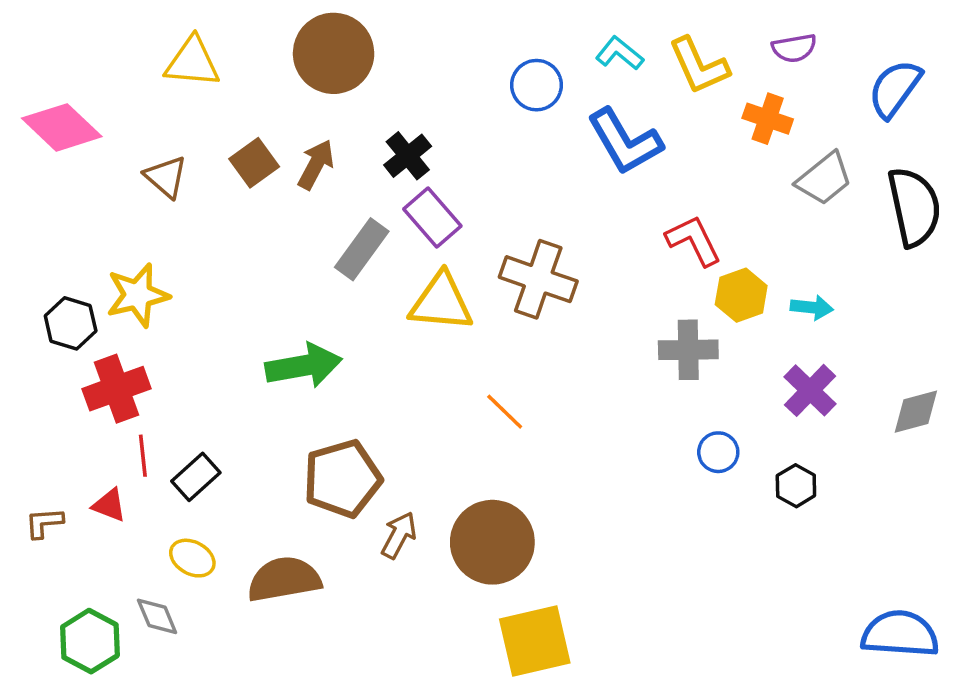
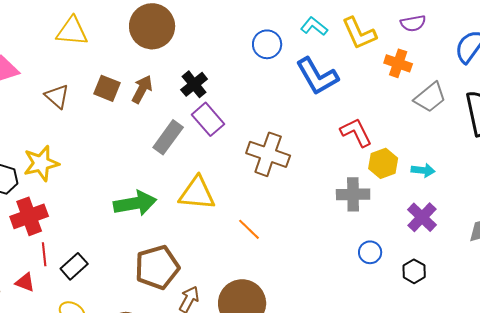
brown square: (254, 163) -> (107, 88), turned -32
yellow triangle: (441, 302) -> (197, 193), moved

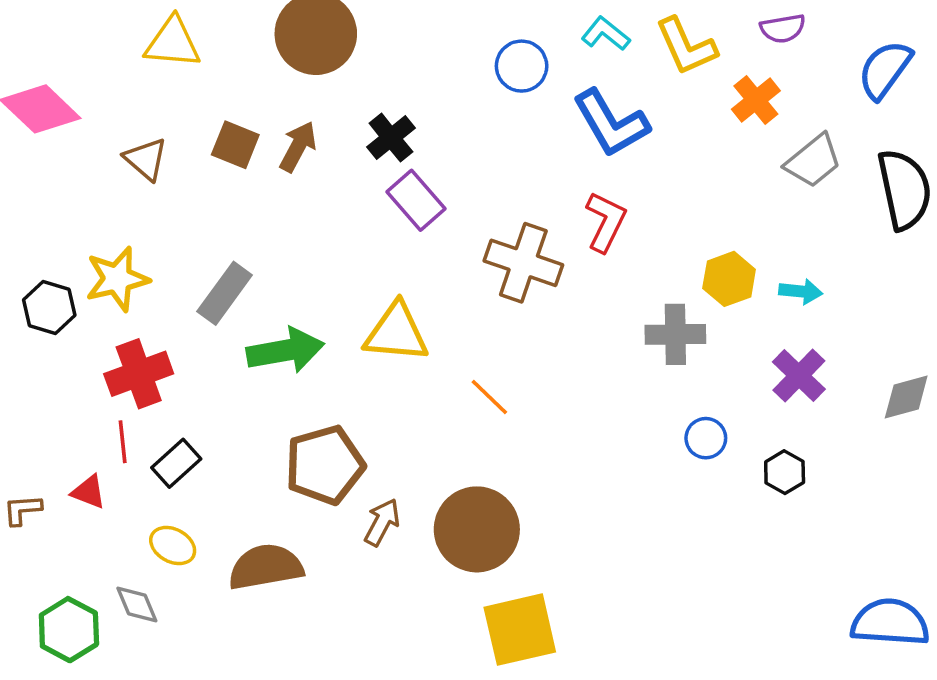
orange cross: (398, 63) -> (756, 100), turned 32
red L-shape: (356, 132) -> (606, 222), moved, turned 52
gray rectangle: (168, 137) -> (225, 293), moved
red cross: (29, 216) -> (139, 374), moved

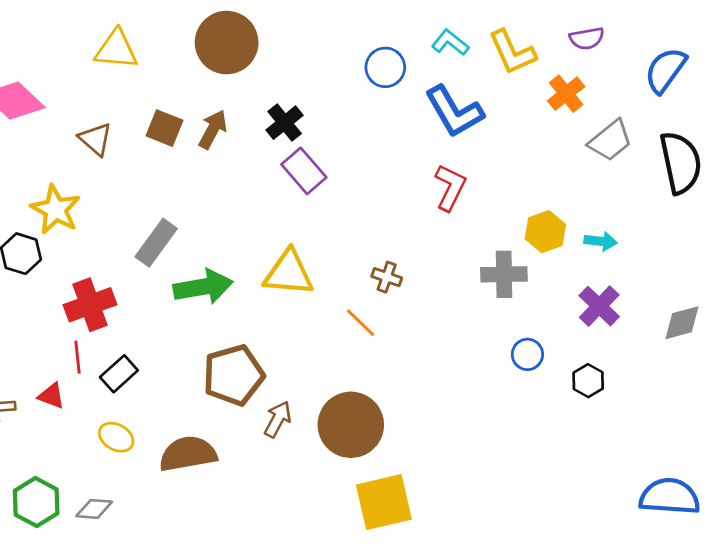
brown cross: (523, 263) -> (387, 277), moved, size x0.5
yellow star: (117, 279) -> (55, 210), moved, turned -30
gray diamond: (137, 605) -> (94, 509), moved, turned -63

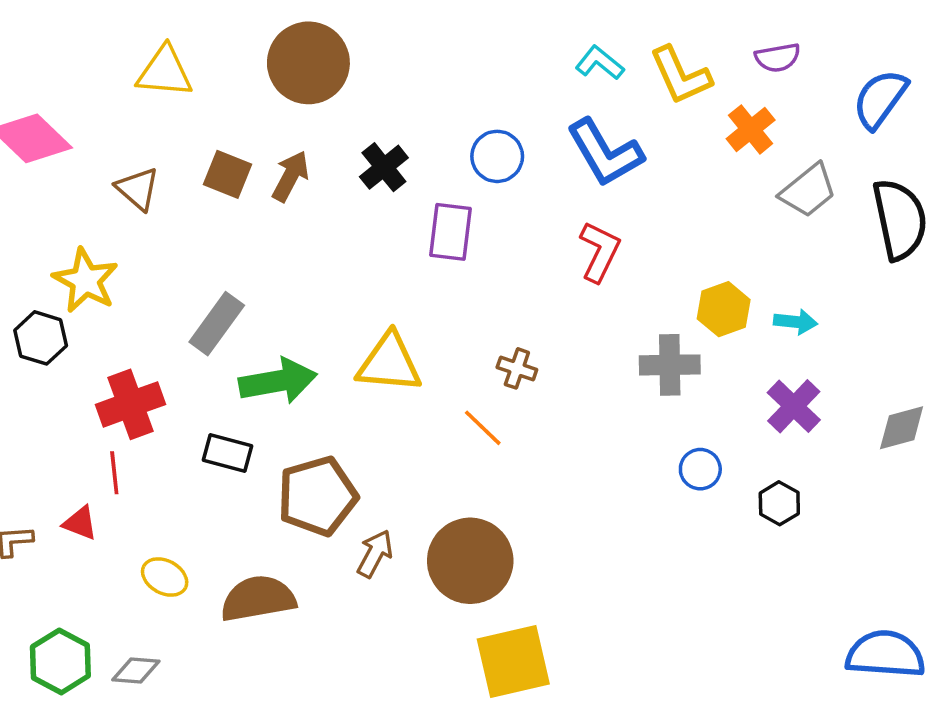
blue circle: (385, 67) -> (497, 156), moved
purple rectangle: (304, 171) -> (450, 232), moved, turned 48
black rectangle: (119, 374) -> (228, 453), moved, turned 57

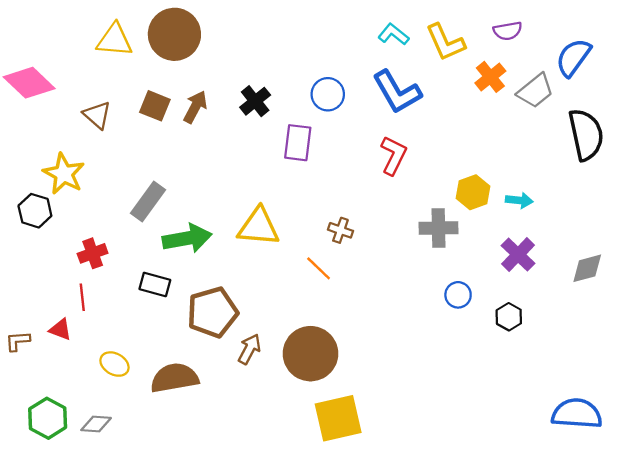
brown circle: (308, 63) -> (174, 34), moved
gray trapezoid: (808, 191) -> (535, 91), moved
red cross: (130, 404) -> (93, 253), size x0.7

